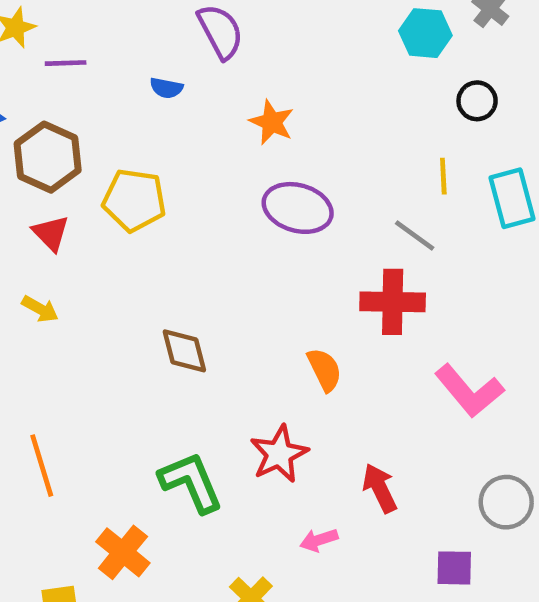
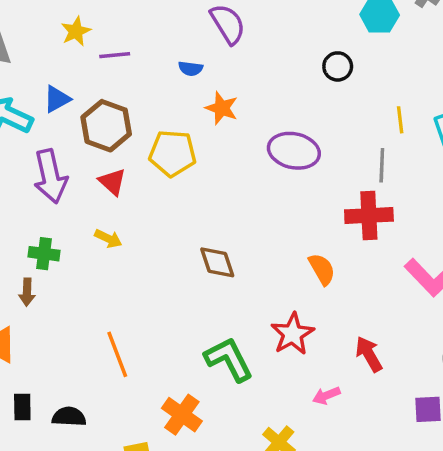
black circle: (477, 101) -> (338, 66), moved
orange star: (272, 122) -> (222, 108), moved
gray line: (415, 236) -> (382, 165), turned 60

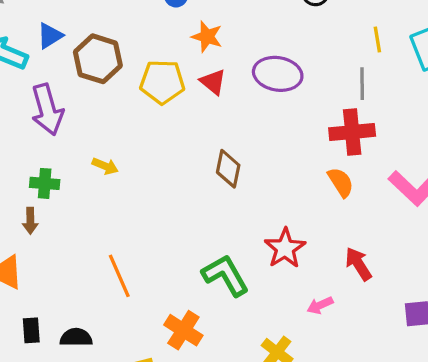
red triangle: (112, 182) -> (213, 82), moved
brown diamond: (217, 262) -> (228, 169), moved, turned 33
orange semicircle: (322, 269) -> (341, 182), moved

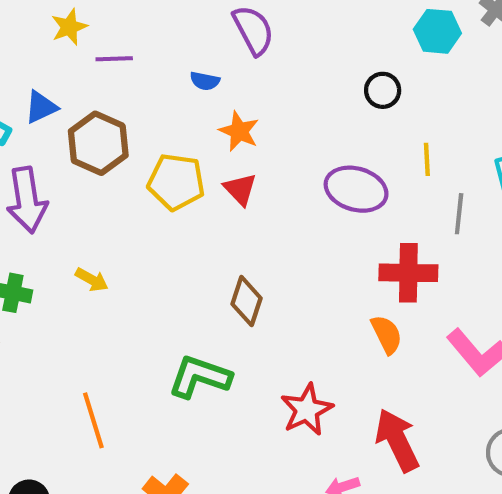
yellow line: (377, 40) -> (427, 159), moved
purple ellipse: (278, 74) -> (356, 189), moved
gray line: (362, 84) -> (459, 214), moved
red arrow: (358, 264) -> (397, 440), size x1.4
green L-shape: (225, 275) -> (200, 377), moved, turned -48

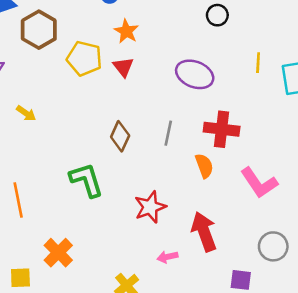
yellow line: (427, 159) -> (258, 63), moved
gray line: (459, 214) -> (168, 133), moved
green L-shape: (200, 377) -> (86, 180), turned 48

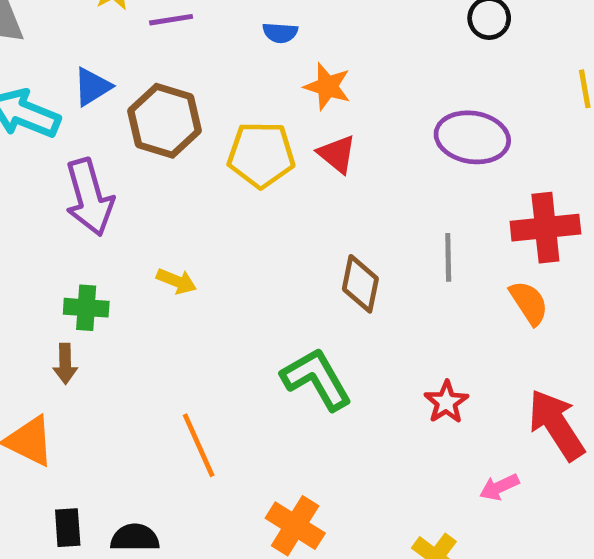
red star: (150, 207) -> (446, 402), size x0.7

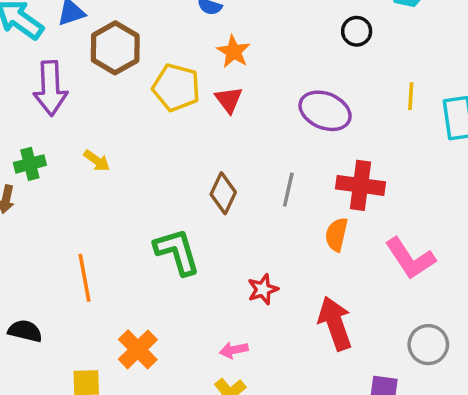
orange semicircle: (529, 303) -> (336, 235), turned -148
green cross: (86, 308) -> (30, 164), turned -32
pink arrow: (499, 487) -> (234, 350), moved

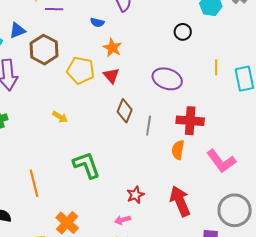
yellow arrow: (97, 161) -> (60, 117), moved
brown diamond: (223, 193) -> (125, 111), moved
red star: (263, 289) -> (135, 195), moved
gray circle: (428, 345) -> (235, 210), size x1.4

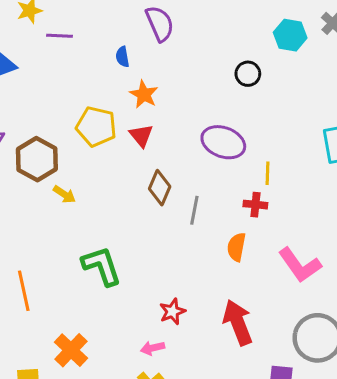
blue semicircle: (97, 22) -> (122, 57), turned 64
brown hexagon: (44, 50) -> (37, 159), moved
yellow line: (216, 67) -> (267, 173), moved
red cross: (190, 121) -> (255, 205), size x0.6

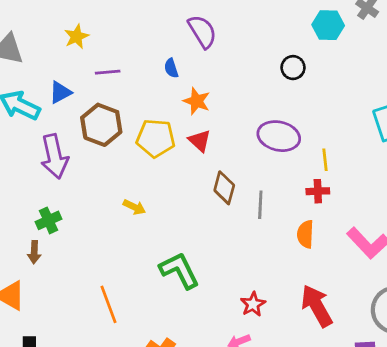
purple line: (60, 36) -> (108, 72), moved
brown hexagon: (37, 159) -> (101, 125), moved

